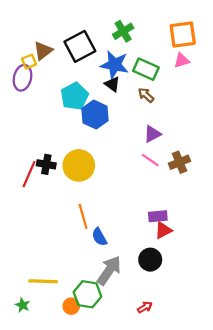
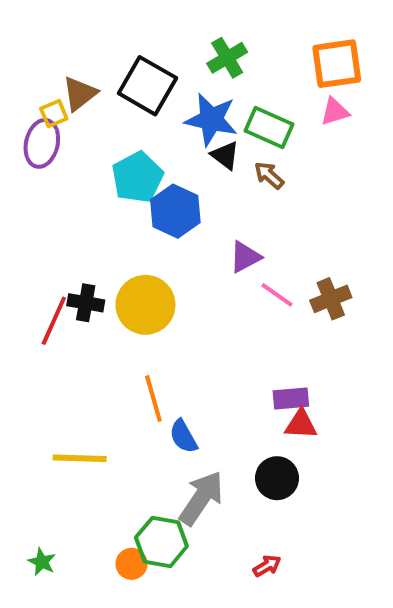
black square: (80, 46) -> (147, 86), turned -32
black triangle: (112, 84) -> (225, 155), moved
purple triangle: (152, 134) -> (245, 257), moved
red triangle: (163, 230) -> (301, 424), turned 30
yellow line: (43, 281) -> (80, 458), moved

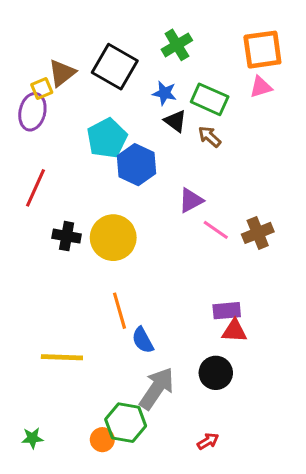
blue star: (211, 120) -> (164, 93), size x0.6
red line: (54, 321) -> (36, 188), moved
green star: (42, 562) -> (32, 438), turned -30

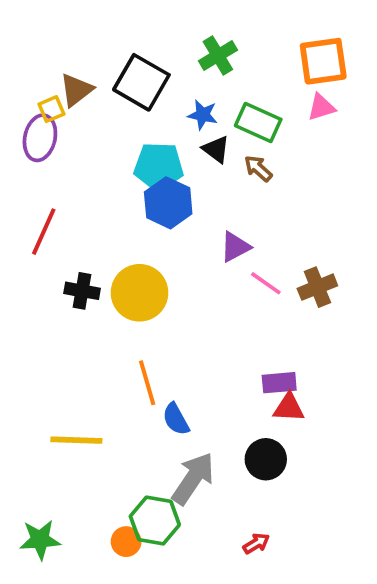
cyan pentagon: (107, 138) -> (159, 166), moved, turned 30
green star: (32, 438) -> (40, 540), size x1.5

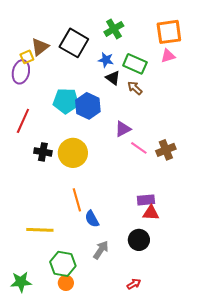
cyan pentagon: (159, 166) -> (66, 101), moved
gray arrow: (193, 478) -> (101, 250), size x0.7
green hexagon: (155, 521) -> (63, 264), moved

